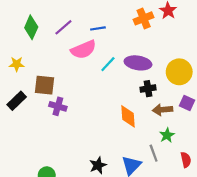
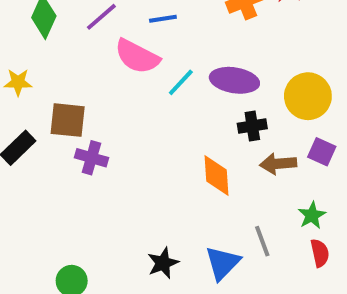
pink semicircle: (83, 50) -> (137, 56), turned 50
green star: (167, 135) -> (312, 215), moved

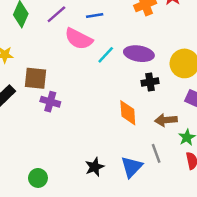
brown arrow: (278, 164) -> (166, 120), moved

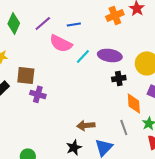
orange diamond: (128, 113) -> (134, 103), moved
brown arrow: (166, 120) -> (86, 125), moved
gray line: (156, 153) -> (124, 127), moved

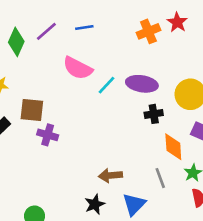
purple line: (43, 23) -> (46, 31), moved
blue line: (74, 24) -> (84, 27), moved

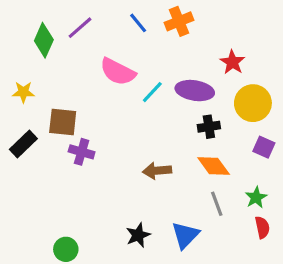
red star: (177, 22) -> (232, 62), moved
blue line: (84, 27) -> (138, 23), moved, turned 60
orange cross: (148, 31) -> (179, 21), moved
orange diamond: (173, 147) -> (214, 166), moved, turned -32
brown arrow: (110, 175) -> (157, 171), moved

